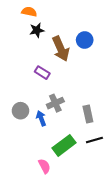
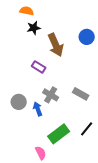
blue circle: (85, 40) -> (87, 37), moved
gray cross: (55, 103) -> (51, 95), turned -35
gray rectangle: (88, 114) -> (81, 94), moved, turned -49
black line: (94, 140) -> (87, 129), turned -35

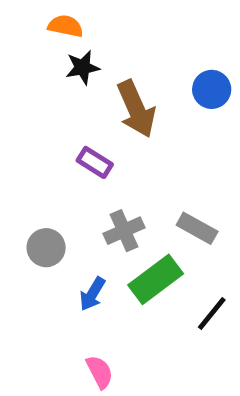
gray cross: (51, 95) -> (124, 231), turned 35
blue arrow: (38, 109) -> (92, 294), moved, turned -128
green rectangle: (59, 134) -> (156, 279), moved

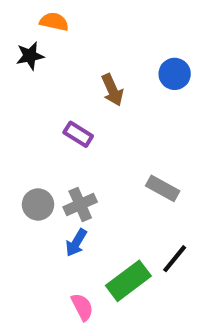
black star: (83, 67) -> (30, 56), moved
brown arrow: (136, 109) -> (112, 90), size x0.7
gray cross: (124, 231) -> (80, 204), moved
green rectangle: (156, 279) -> (128, 281), moved

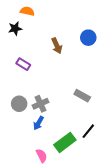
purple rectangle: (78, 134) -> (23, 64), moved

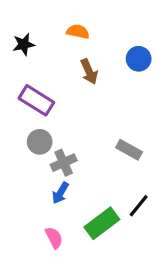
orange semicircle: (27, 11) -> (78, 32), moved
purple rectangle: (23, 64) -> (36, 100), size x1.5
gray circle: (19, 104) -> (40, 142), moved
pink semicircle: (41, 156) -> (54, 238), moved

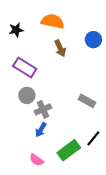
orange semicircle: (78, 32) -> (53, 21), size x1.5
pink semicircle: (54, 238) -> (37, 160), turned 152

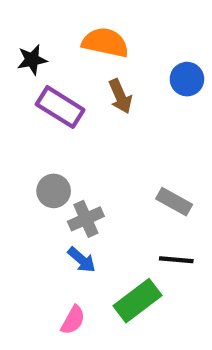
purple rectangle: (25, 68) -> (60, 107), moved
blue arrow: (41, 130) -> (82, 260), turned -80
black line: (93, 138) -> (176, 260), moved, turned 56
pink semicircle: (37, 160) -> (73, 320), turned -96

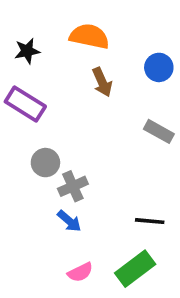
purple rectangle: (60, 107) -> (25, 104), moved
gray rectangle: (174, 202) -> (159, 131), moved
green rectangle: (137, 301) -> (135, 269), moved
pink semicircle: (73, 320) -> (80, 272), moved, turned 35

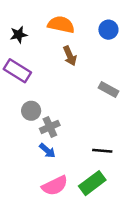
blue circle: (159, 67) -> (108, 30), moved
pink semicircle: (80, 272) -> (55, 186), size x1.5

